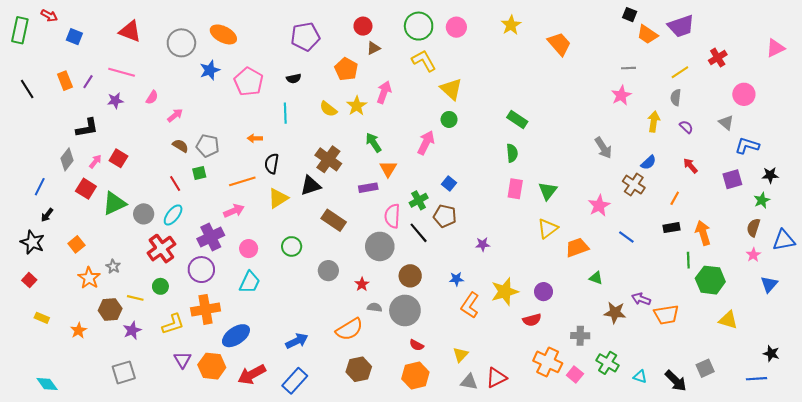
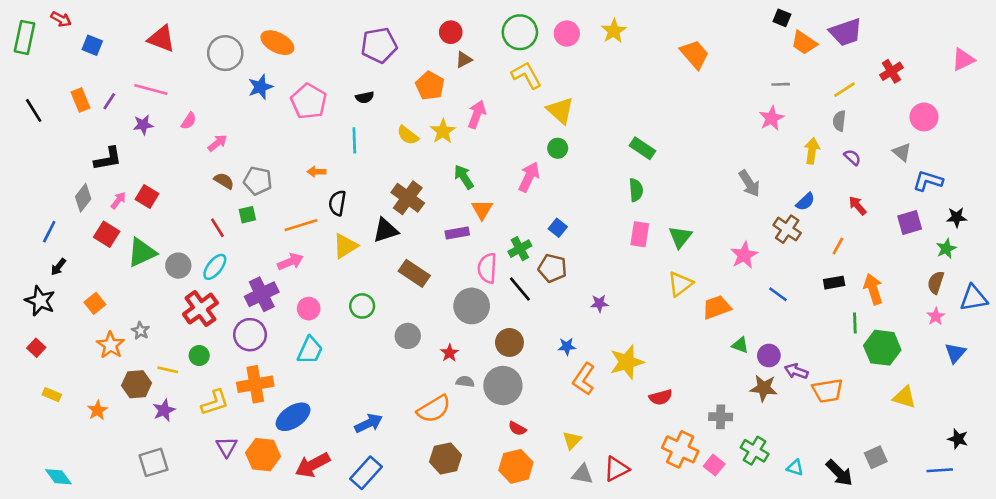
yellow star: (511, 25) -> (614, 31), moved
purple circle: (543, 292) -> (769, 356), moved

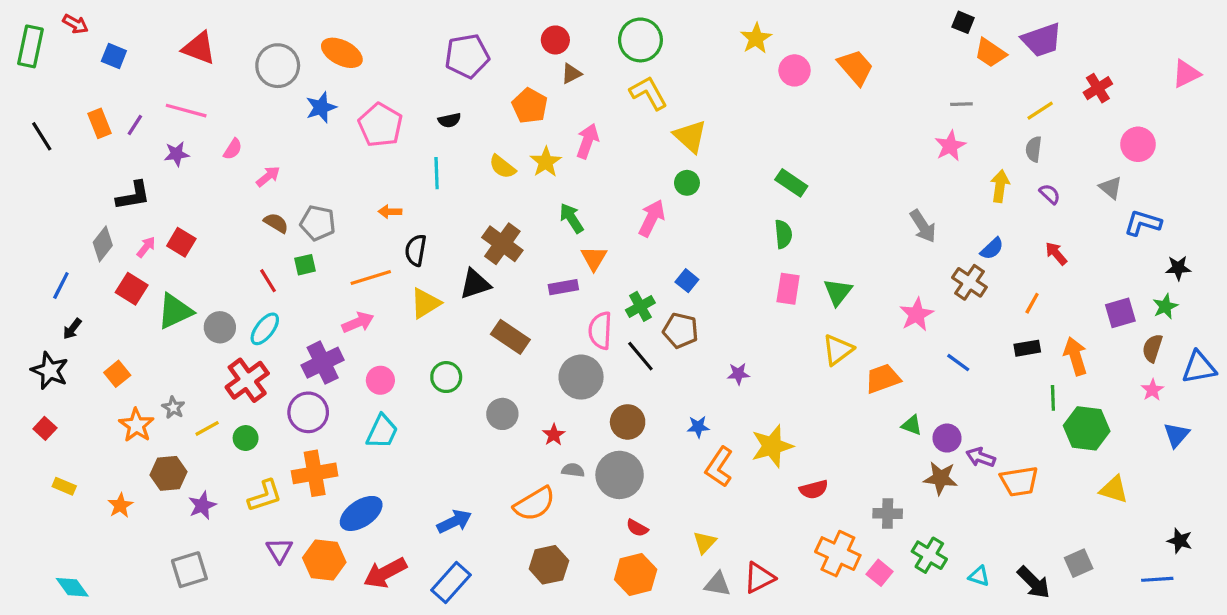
pink circle: (567, 34) -> (795, 70), moved
purple square: (910, 223) -> (1120, 313), moved
yellow line: (168, 370) -> (207, 428), moved, turned -42

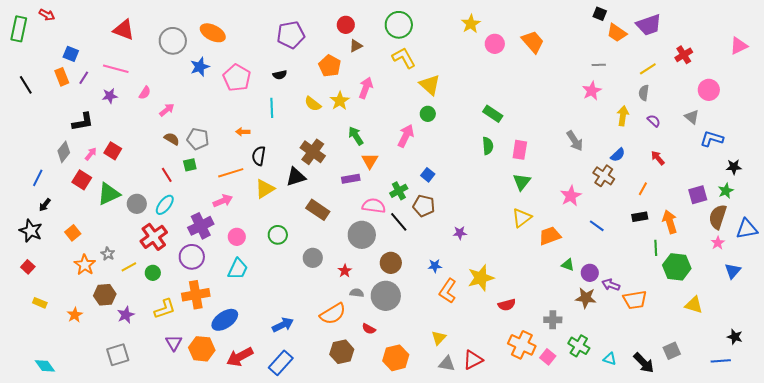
blue square: (114, 56) -> (71, 54), moved
pink rectangle: (788, 289) -> (520, 150), moved
pink semicircle: (600, 330) -> (374, 206), turned 95
brown semicircle: (1152, 348) -> (718, 217), size x1.4
red semicircle: (637, 528) -> (369, 329), moved

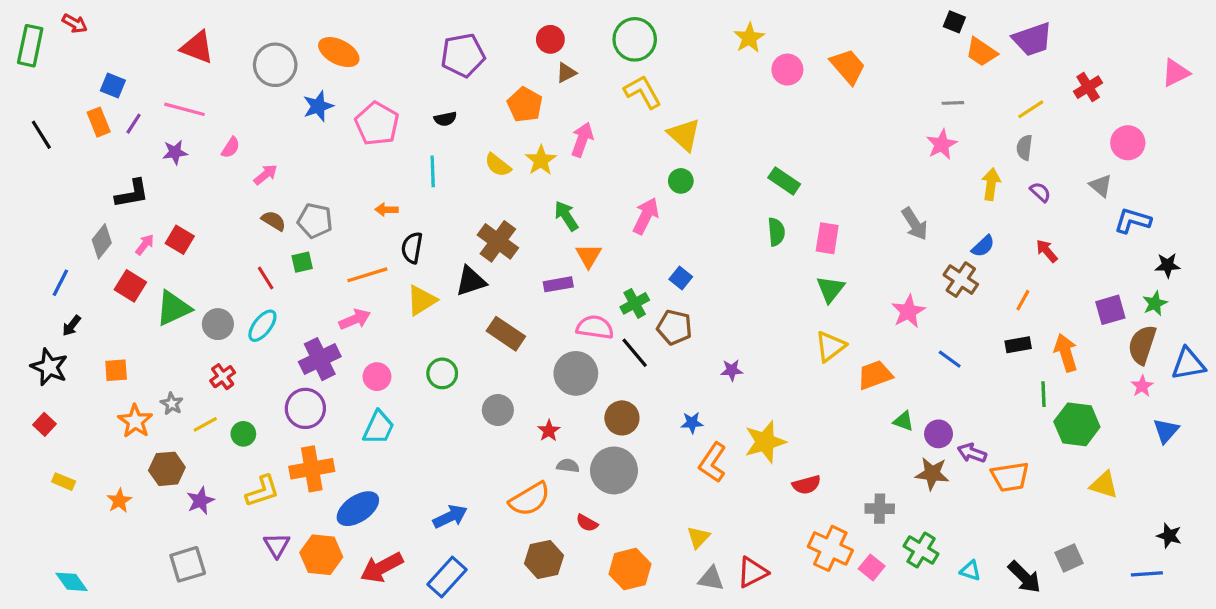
orange square: (73, 233) -> (116, 370), turned 35
red cross: (154, 237) -> (223, 377), moved, size x0.6

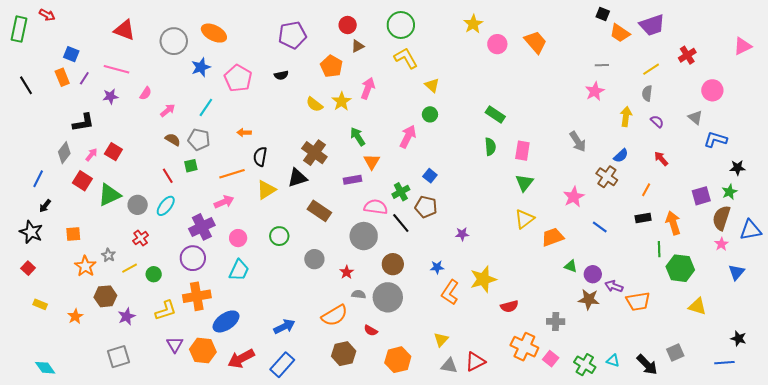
yellow triangle: (684, 135) -> (432, 85), size x0.7
cyan line: (433, 171) -> (206, 107), moved, turned 36
green cross: (921, 550) -> (585, 365), moved

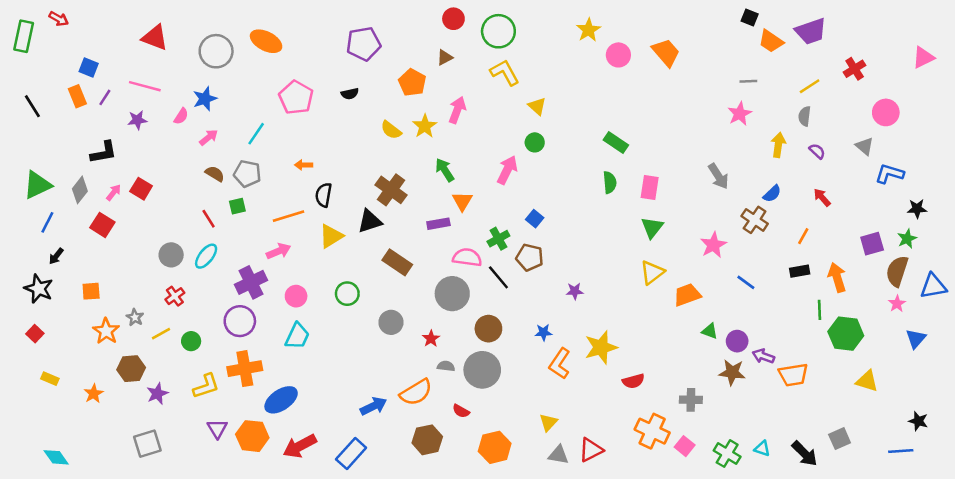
red circle: (348, 25) -> (453, 19), moved
blue star: (201, 67) -> (205, 99), moved
green triangle: (109, 195) -> (37, 185), moved
blue arrow: (284, 326) -> (374, 406), moved

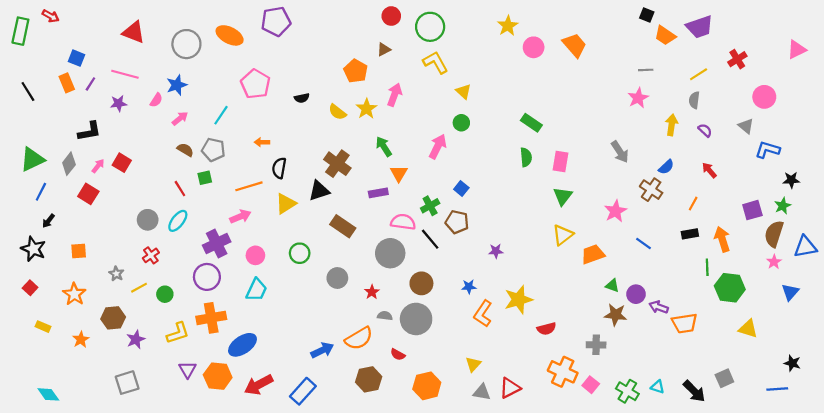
purple pentagon: (364, 44) -> (276, 21), moved
black semicircle: (350, 94) -> (302, 98), moved
orange star: (106, 331) -> (74, 294), moved
brown star: (732, 372) -> (616, 315), moved

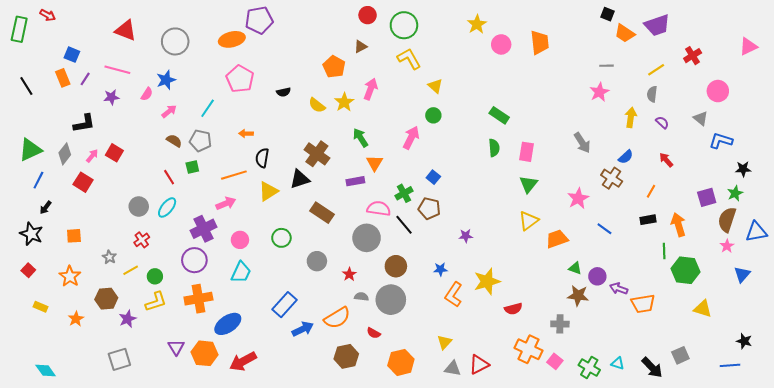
orange ellipse: (230, 35) -> (232, 39), moved, turned -40
orange trapezoid: (575, 45) -> (540, 42), turned 35
yellow L-shape: (178, 333) -> (156, 302), moved
blue rectangle: (303, 391) -> (285, 305), moved

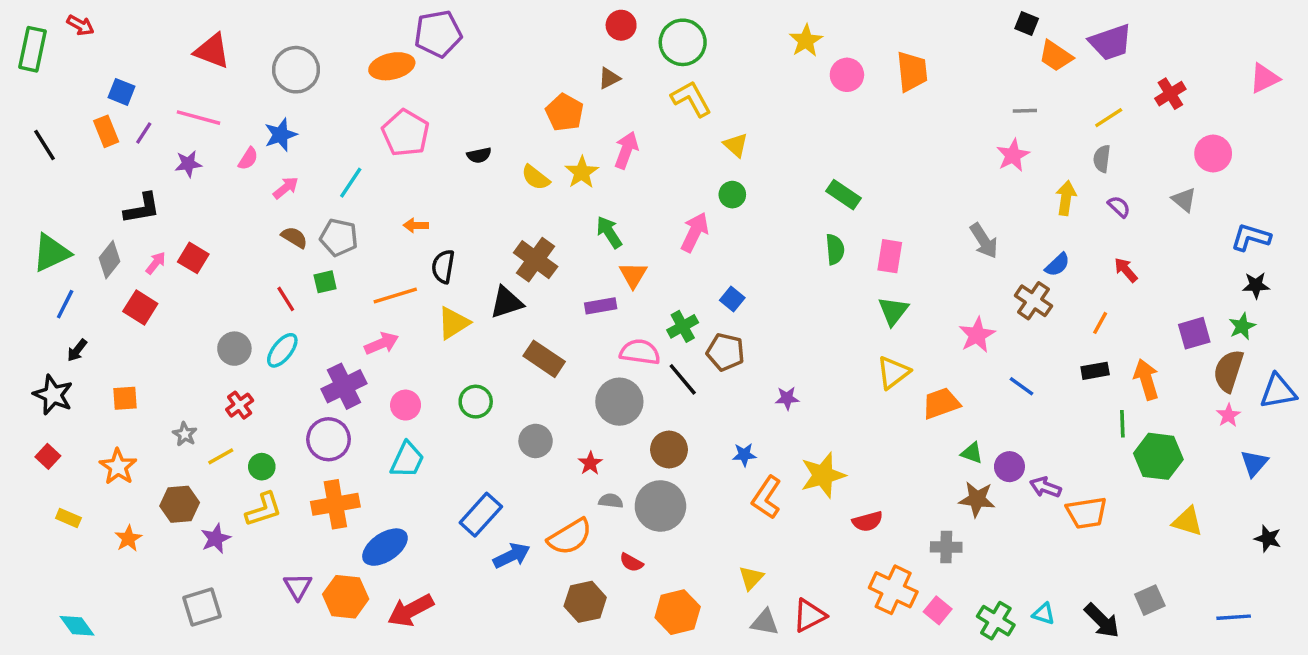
blue L-shape: (721, 141) -> (1251, 237), moved
black star: (744, 341) -> (1268, 539), moved

